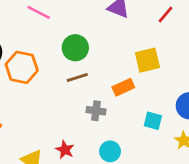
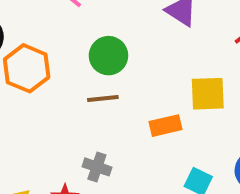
gray cross: (96, 111) -> (97, 167), moved

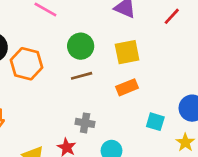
yellow square: (208, 94) -> (127, 52), moved

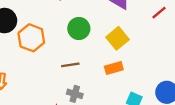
yellow square: (127, 52) -> (118, 38), turned -35
brown line: (82, 76) -> (70, 65), moved

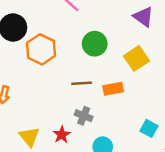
orange rectangle: (114, 68) -> (113, 89), moved

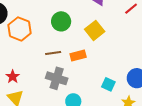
gray cross: (84, 116) -> (57, 78), size x1.5
red star: (62, 135) -> (13, 77), moved

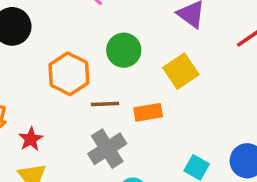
orange hexagon: (20, 29) -> (69, 74), moved
gray cross: (57, 78) -> (107, 149), turned 35

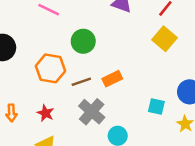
yellow square: (181, 71) -> (165, 39), moved
red star: (31, 139) -> (45, 113), moved

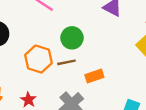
brown line: (81, 82) -> (66, 62), moved

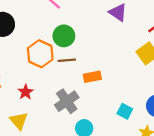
green circle: (72, 38) -> (64, 36), moved

